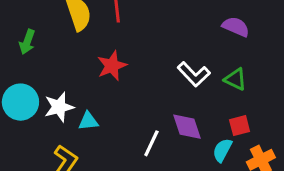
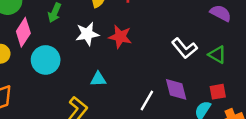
red star: (112, 66) -> (120, 37), turned 30
white star: (59, 107) -> (87, 34), moved

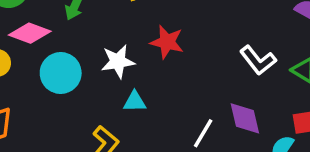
pink diamond: (23, 32) -> (30, 33), turned 76
white star: (87, 34) -> (118, 61), moved

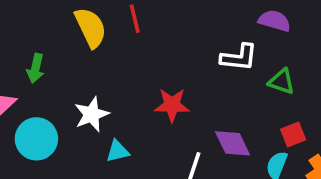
red star: (167, 42) -> (172, 105), moved
white L-shape: (258, 60) -> (239, 57), moved, turned -33

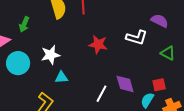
green triangle: (282, 82) -> (168, 53), moved
red star: (172, 105) -> (98, 44), moved

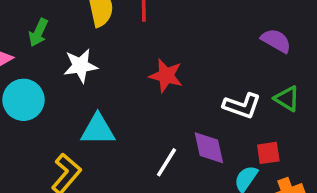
white L-shape: (137, 37) -> (242, 106), moved
white star: (51, 55) -> (80, 66), moved
cyan triangle: (61, 77) -> (98, 130), size x1.5

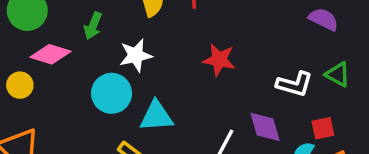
cyan circle: (23, 100) -> (112, 93), moved

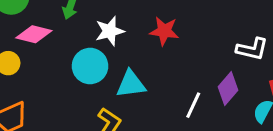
red star: (219, 60) -> (164, 31), moved
purple diamond: (265, 127) -> (228, 88), turned 60

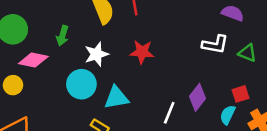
white L-shape: (252, 49) -> (215, 44), moved

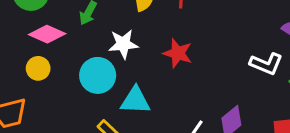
yellow circle: (13, 85) -> (38, 68), moved

